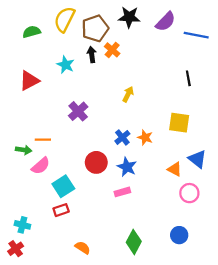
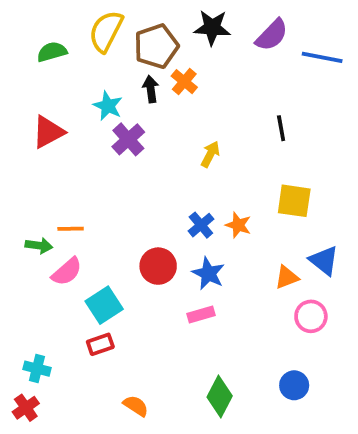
black line: (188, 78) -> (281, 128), moved
purple cross: (78, 111) -> (128, 139), moved
orange triangle: (175, 169) -> (287, 277), turned -49

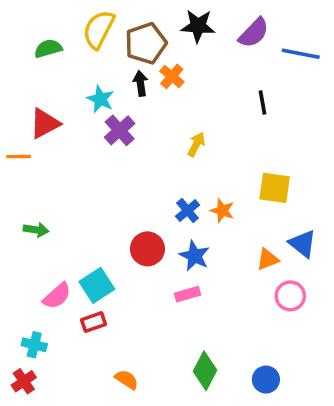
black line: (281, 128) -> (262, 103), moved
orange line: (71, 229) -> (19, 157), moved
pink semicircle: (67, 272) -> (57, 296), moved
blue circle: (294, 385) -> (266, 380), moved

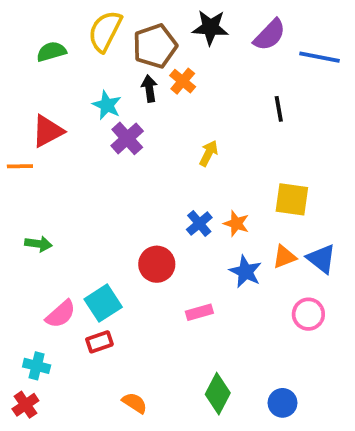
blue star: (195, 256) -> (246, 272), moved
orange triangle: (268, 259) -> (284, 257), moved

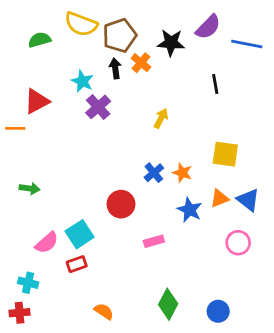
black star: (210, 27) -> (171, 43), moved
yellow semicircle: (105, 31) -> (81, 24), turned -96
red cross: (25, 405) -> (20, 313), turned 30

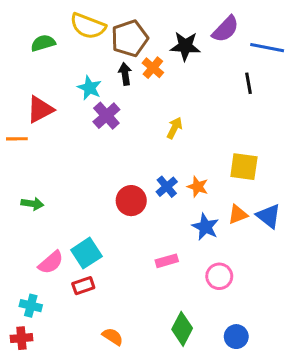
black line: (215, 84) -> (249, 83), moved
red circle: (121, 204) -> (131, 201), moved
pink circle: (238, 243) -> (219, 276), moved

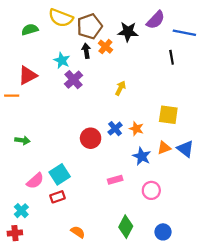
cyan cross: (31, 306) -> (21, 211), turned 32

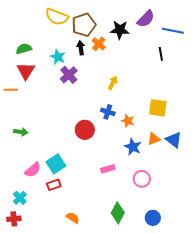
green semicircle: (30, 30) -> (24, 49), moved
red triangle: (28, 75) -> (26, 71), turned -30
blue cross: (115, 129) -> (108, 112), moved, turned -32

